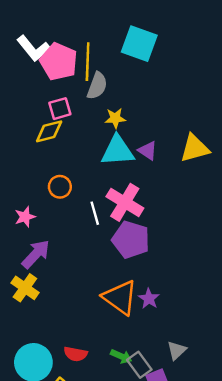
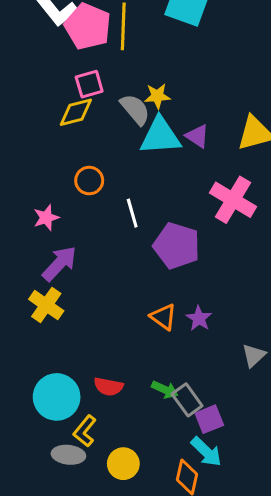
gray semicircle: (97, 86) -> (135, 109), moved, turned -60
pink cross: (125, 202) -> (233, 200), moved
orange triangle: (120, 297) -> (163, 317), size x0.6
gray triangle: (177, 350) -> (254, 355), moved

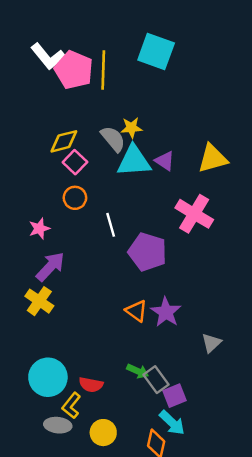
pink square: (89, 84) -> (75, 162), moved, turned -30
purple star: (199, 318) -> (166, 312), size x1.4
red semicircle: (108, 387) -> (91, 385), moved

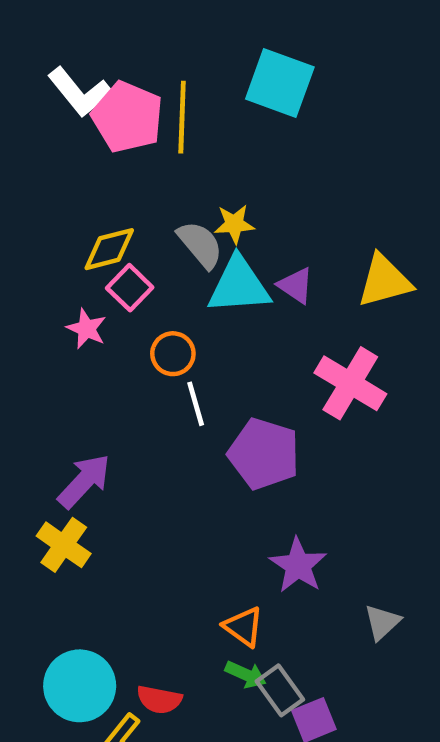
orange circle: (75, 198) -> (173, 354), moved
pink star: (39, 229) -> (86, 329), moved, turned -30
orange triangle: (136, 311) -> (243, 627), moved

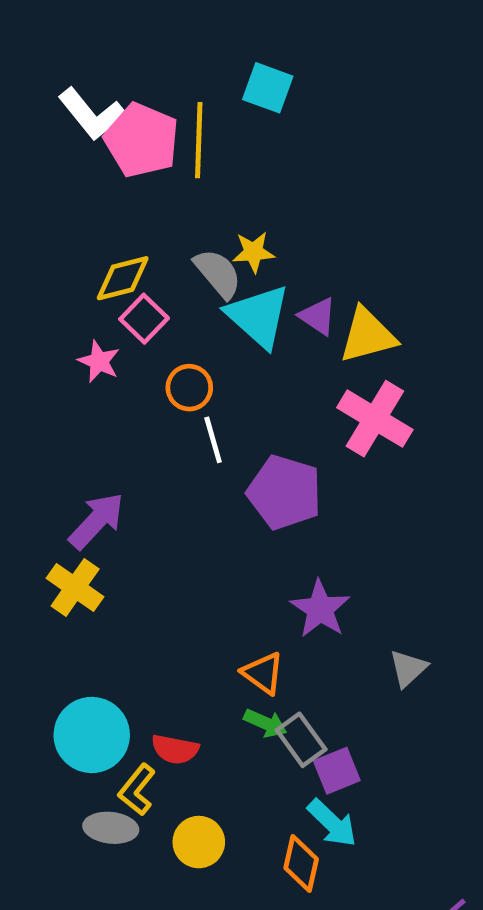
cyan square: (280, 83) -> (268, 88), moved, size x0.7
yellow triangle: (384, 281) -> (368, 335), moved
cyan triangle: (239, 285) -> (258, 316), turned 46

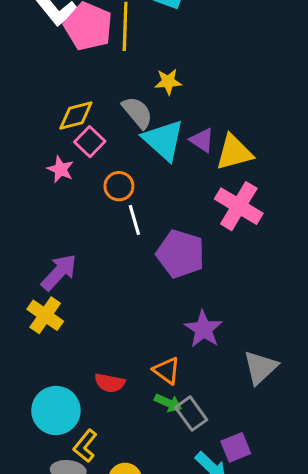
yellow star: (254, 252) -> (168, 82), moved
gray triangle: (408, 668) -> (260, 367), size x1.4
red semicircle: (175, 749) -> (110, 383), moved
purple square: (337, 771) -> (236, 447), moved

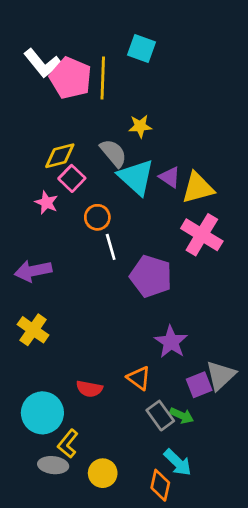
purple arrow: (59, 272) -> (33, 271), moved, turned -144
green arrow: (168, 403) -> (182, 416), moved
purple square: (236, 447) -> (199, 385), moved

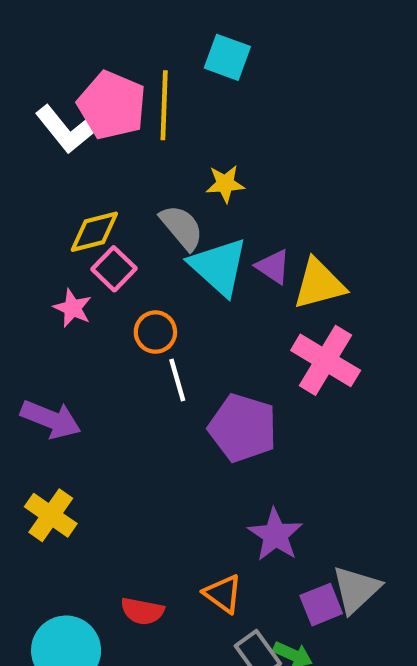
white L-shape: (42, 63) -> (66, 129), moved
purple arrow: (33, 271) -> (51, 419), turned -147

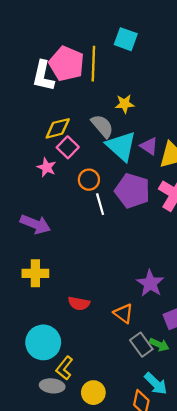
white L-shape: (66, 129) -> (43, 76), turned 52
purple pentagon: (243, 428) -> (132, 191), moved
yellow cross: (51, 515) -> (35, 273), turned -35
red semicircle: (142, 611) -> (79, 303), moved

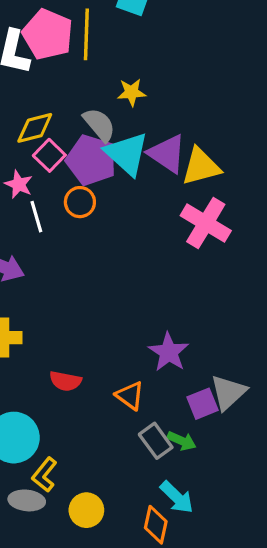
purple triangle: (149, 146) -> (167, 154), size x1.5
purple pentagon: (132, 191) -> (91, 160), moved
white line: (100, 204) -> (36, 217), moved

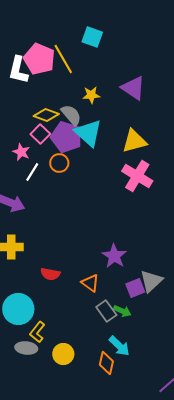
yellow line: (86, 34) -> (63, 59), turned -32
yellow diamond: (35, 128) -> (46, 115), moved, turned 35
purple triangle: (167, 154) -> (133, 88), moved
white line: (36, 217) -> (32, 172), turned 48

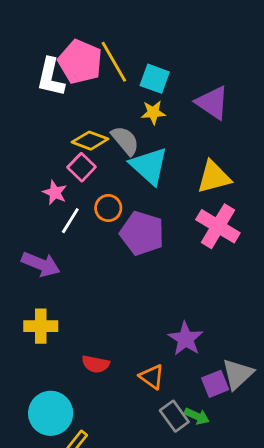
cyan square: (92, 37) -> (155, 79), moved
purple pentagon: (66, 137) -> (142, 233), moved

